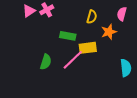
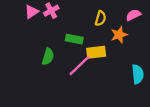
pink semicircle: (122, 14) -> (133, 15), turned 48
green semicircle: (46, 62) -> (48, 57), moved

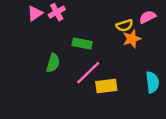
yellow semicircle: (100, 18) -> (124, 25), moved, turned 56
yellow rectangle: (96, 52) -> (106, 86), moved

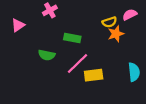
pink triangle: (35, 13) -> (18, 25), moved
green semicircle: (53, 63) -> (47, 55), turned 84

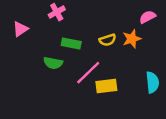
yellow semicircle: (109, 22) -> (108, 40), moved
green rectangle: (72, 38) -> (71, 44), moved

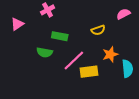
orange star: (132, 39) -> (110, 54), moved
yellow semicircle: (108, 40) -> (98, 30), moved

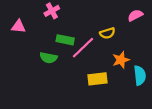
pink triangle: (17, 24) -> (18, 26), turned 40
pink line: (74, 60) -> (83, 48), moved

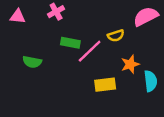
pink semicircle: (135, 15) -> (146, 16), size x1.5
pink triangle: (18, 26) -> (18, 16), moved
green semicircle: (48, 58) -> (32, 62), moved

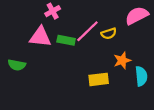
pink triangle: (18, 16) -> (40, 37), moved, size x1.5
pink line: (90, 51) -> (87, 31), moved
green semicircle: (32, 62) -> (17, 65), moved

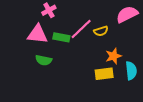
green semicircle: (17, 65) -> (44, 60), moved
yellow rectangle: (99, 79) -> (104, 74), moved

